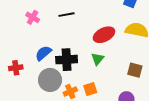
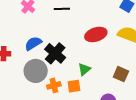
green triangle: (98, 59) -> (84, 69), moved
black cross: (67, 60) -> (55, 53), turned 35

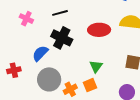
red ellipse: (96, 34) -> (99, 30), turned 30
black cross: (55, 53) -> (62, 38), moved

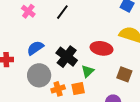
black line: (60, 13) -> (62, 12), turned -49
red ellipse: (99, 30) -> (102, 48), moved
black cross: (62, 38) -> (67, 57), moved

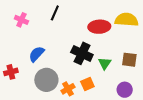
red ellipse: (102, 48) -> (99, 27), moved
black cross: (67, 57) -> (82, 53), moved
green triangle: (88, 71) -> (105, 63), moved

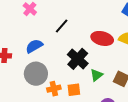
black line: (55, 13) -> (62, 26), moved

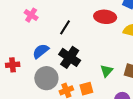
red ellipse: (102, 38) -> (105, 17), moved
black cross: (78, 59) -> (70, 57), moved

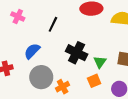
black cross: (70, 57) -> (77, 53), moved
orange square: (86, 89) -> (94, 81), moved

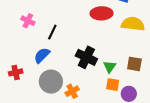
black line: (53, 24) -> (52, 32), moved
orange square: (94, 81) -> (113, 85), moved, turned 32

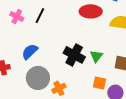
black line: (52, 32) -> (40, 16), moved
green triangle: (110, 67) -> (96, 56), moved

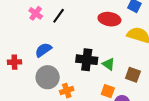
black cross: (74, 55) -> (87, 60), turned -30
green triangle: (96, 56) -> (109, 64), turned -40

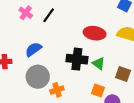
red ellipse: (109, 19) -> (95, 33), moved

